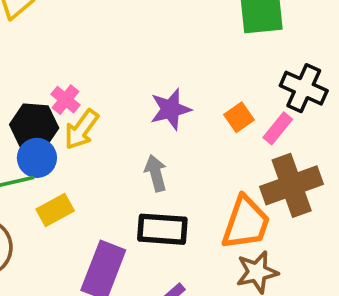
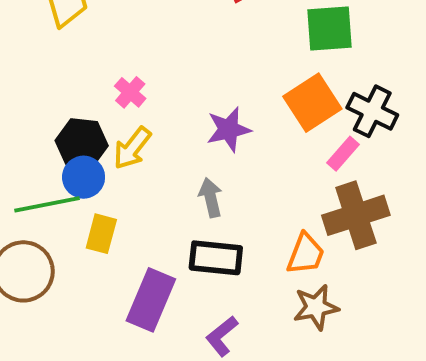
pink cross: (65, 100) -> (130, 92), moved
orange square: (239, 117) -> (312, 103), moved, size x1.8
yellow rectangle: (55, 210) -> (101, 234), turned -48
orange trapezoid: (246, 223) -> (306, 254), size x0.7

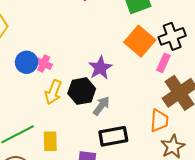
black cross: (372, 111) -> (172, 36), turned -30
black hexagon: (82, 143) -> (82, 91), moved
blue circle: (84, 177) -> (27, 62), moved
gray arrow: (211, 198) -> (101, 106), turned 66

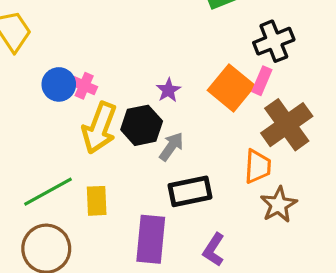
orange square: (140, 41) -> (231, 88), moved
purple star: (100, 68) -> (168, 90), size x0.7
yellow arrow: (53, 92) -> (99, 128), size x1.4

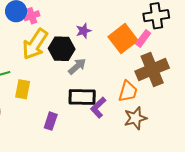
pink cross: (84, 86) -> (32, 16), turned 35
purple rectangle: (151, 239) -> (51, 121), size x0.6
purple L-shape: (214, 250) -> (98, 108), moved

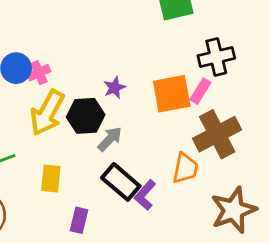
orange square: (123, 39) -> (172, 94), turned 32
yellow rectangle: (23, 89) -> (51, 178), moved
black rectangle: (82, 97) -> (121, 182), turned 44
brown star: (135, 118) -> (234, 210), moved, size x1.4

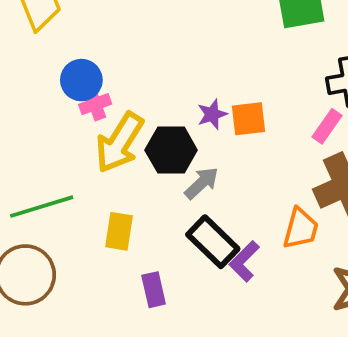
pink cross: (39, 73) -> (95, 104), moved
orange square: (172, 94) -> (248, 119), moved, size x0.7
purple rectangle: (79, 220) -> (154, 290), turned -30

